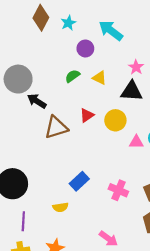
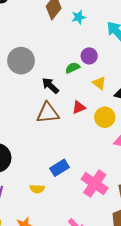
purple circle: (85, 48) -> (89, 56), moved
yellow triangle: (99, 78) -> (99, 83), moved
black arrow: (37, 101) -> (50, 86), moved
pink cross: (118, 190) -> (95, 184), size x1.4

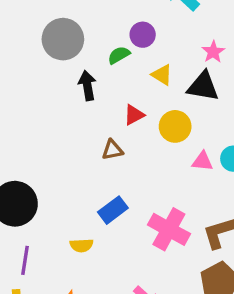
gray circle: (21, 61) -> (63, 39), moved
black arrow: (50, 86) -> (87, 86), turned 42
brown triangle: (48, 113) -> (112, 150), moved, size x0.6

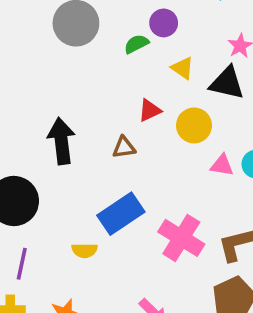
black arrow: (87, 86) -> (61, 141), moved, size x1.4
blue rectangle: (113, 210) -> (121, 214), size x1.4

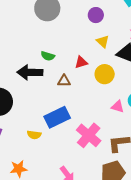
green semicircle: (136, 44) -> (48, 56), moved, turned -144
black arrow: (61, 141) -> (30, 72), turned -90
pink triangle: (222, 165) -> (118, 107), moved

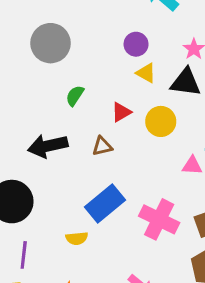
purple circle: (96, 15) -> (136, 44), moved
green semicircle: (48, 56) -> (75, 96), moved, turned 120

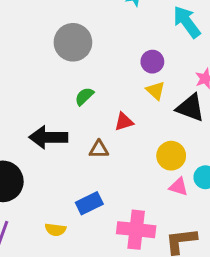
yellow circle: (161, 121) -> (171, 156), moved
blue rectangle: (105, 203) -> (89, 203), size x0.7
pink cross: (159, 219) -> (136, 230), turned -33

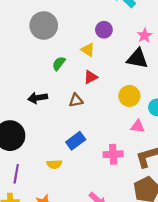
yellow triangle: (156, 91) -> (88, 50), moved
black arrow: (48, 137) -> (38, 98), size x0.7
pink triangle: (179, 187) -> (138, 126), moved
pink cross: (136, 230) -> (113, 154), size x0.7

